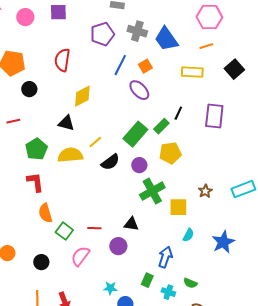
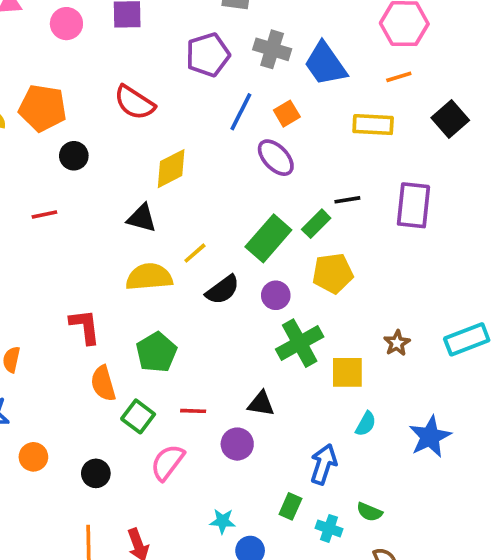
red semicircle: (62, 60) -> (134, 103), turned -65
black line: (178, 113) -> (347, 200), turned 56
green pentagon: (36, 149) -> (156, 352), moved

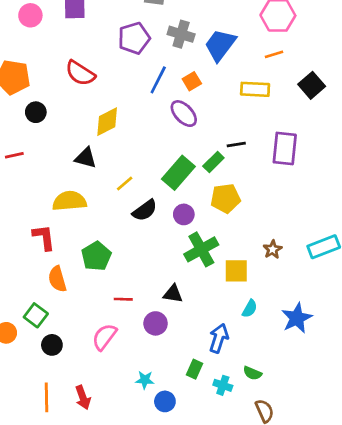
blue trapezoid: (325, 64) -> (220, 45), turned 72
yellow semicircle: (149, 277) -> (69, 201), moved
green square: (138, 416) -> (36, 315), moved

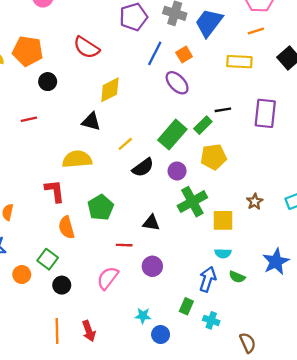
black triangle: (173, 294) -> (151, 223), moved
cyan semicircle: (250, 309) -> (223, 253), moved, turned 63
green semicircle: (252, 373) -> (237, 277), moved

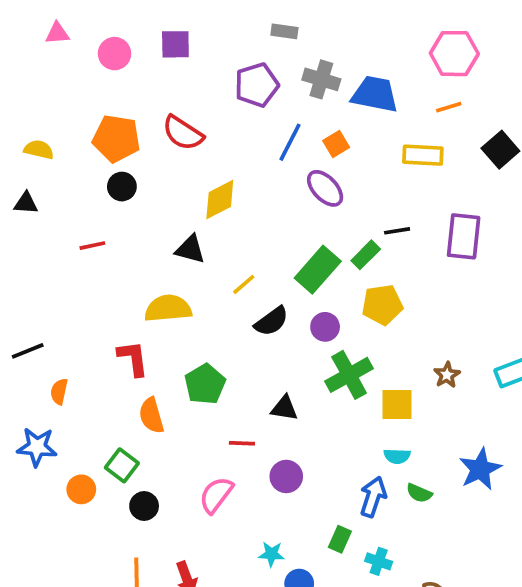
blue trapezoid: (209, 23) -> (375, 94), turned 64
orange pentagon: (28, 51) -> (116, 139), moved

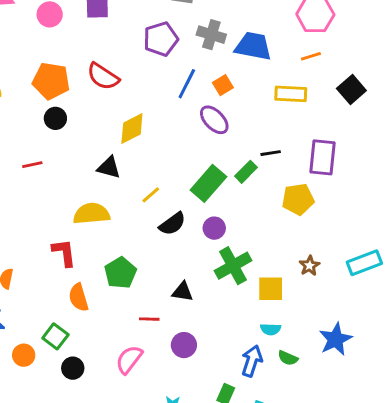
yellow pentagon: (382, 305) -> (298, 199), moved

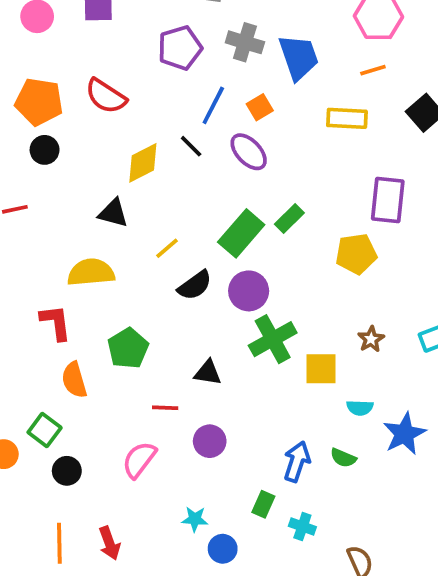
blue trapezoid: (253, 46) -> (299, 57), turned 60
black line: (271, 153) -> (191, 146), moved, turned 54
purple circle: (214, 228) -> (249, 291), size x1.4
cyan semicircle: (271, 329) -> (360, 408), moved

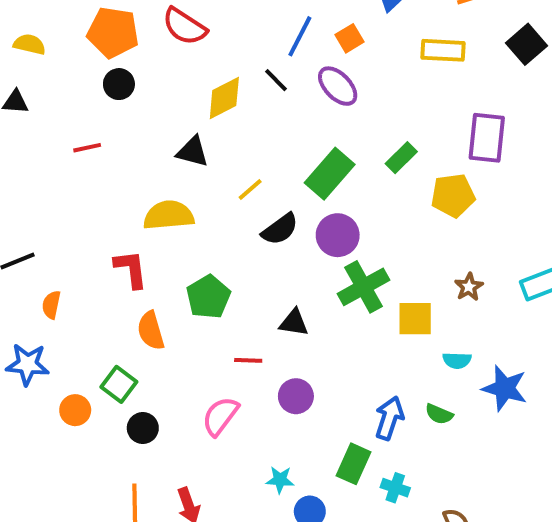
green rectangle: (289, 219) -> (401, 158), moved
blue star: (404, 434) -> (505, 388), turned -30
green rectangle: (263, 504) -> (354, 464), size x1.4

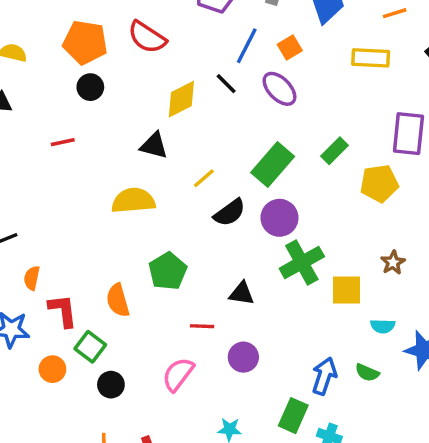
red L-shape: (131, 269) -> (63, 311), moved

